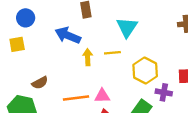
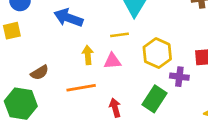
yellow arrow: (88, 57) -> (88, 55), moved
pink triangle: (102, 96) -> (112, 61), moved

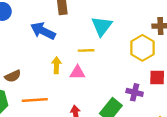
yellow hexagon: (157, 53) -> (142, 48), moved
orange line: (81, 88) -> (35, 100), moved

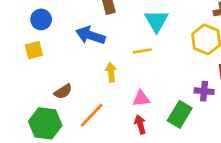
pink triangle: (77, 73) -> (141, 99), moved
orange line: (35, 100) -> (92, 115), turned -35

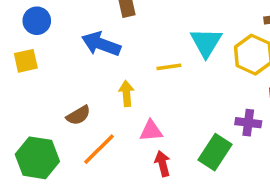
cyan triangle: (156, 21) -> (206, 42), moved
brown semicircle: (63, 91) -> (78, 115), moved
pink triangle: (141, 99) -> (151, 131), moved

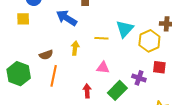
pink triangle: (151, 131) -> (103, 68), moved
orange line: (99, 149) -> (54, 76), turned -45

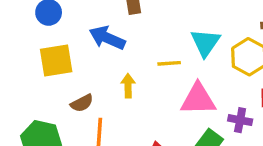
yellow square: (23, 19) -> (56, 60), moved, size x1.5
pink triangle: (103, 68) -> (198, 99), moved, size x1.6

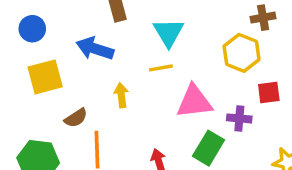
cyan triangle: (205, 43) -> (169, 33), moved

